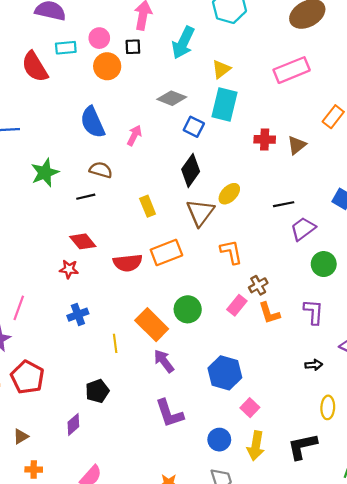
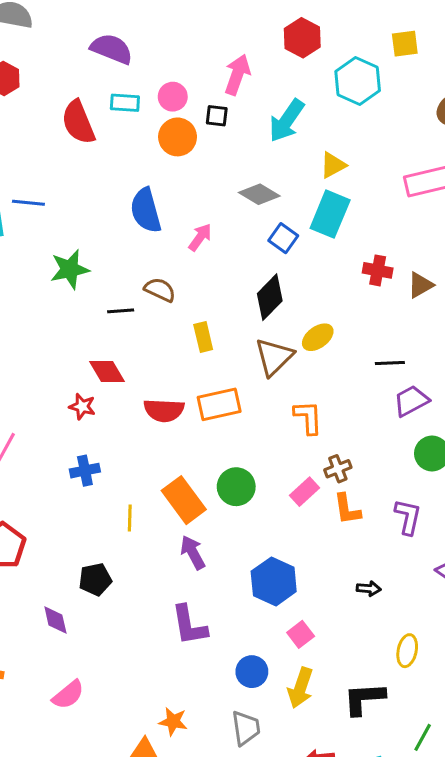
brown semicircle: (101, 170) -> (160, 290), moved
black arrow: (314, 365) -> (369, 589), moved
purple diamond: (73, 424) -> (55, 620), turned -70

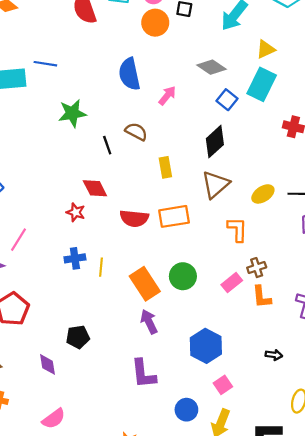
black line: (121, 311) -> (107, 145), turned 72
yellow ellipse: (318, 337) -> (263, 194), moved
yellow line: (130, 518) -> (101, 267), moved

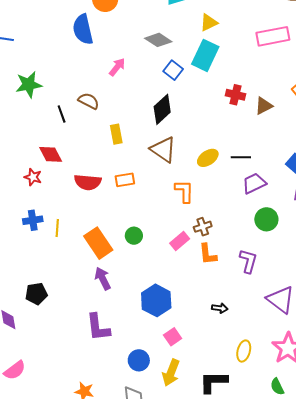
blue semicircle: (129, 74) -> (83, 29), moved
brown triangle: (215, 185) -> (163, 150), turned -44
orange rectangle: (174, 216) -> (125, 180), size x0.7
green circle: (183, 276) -> (134, 236), size x0.7

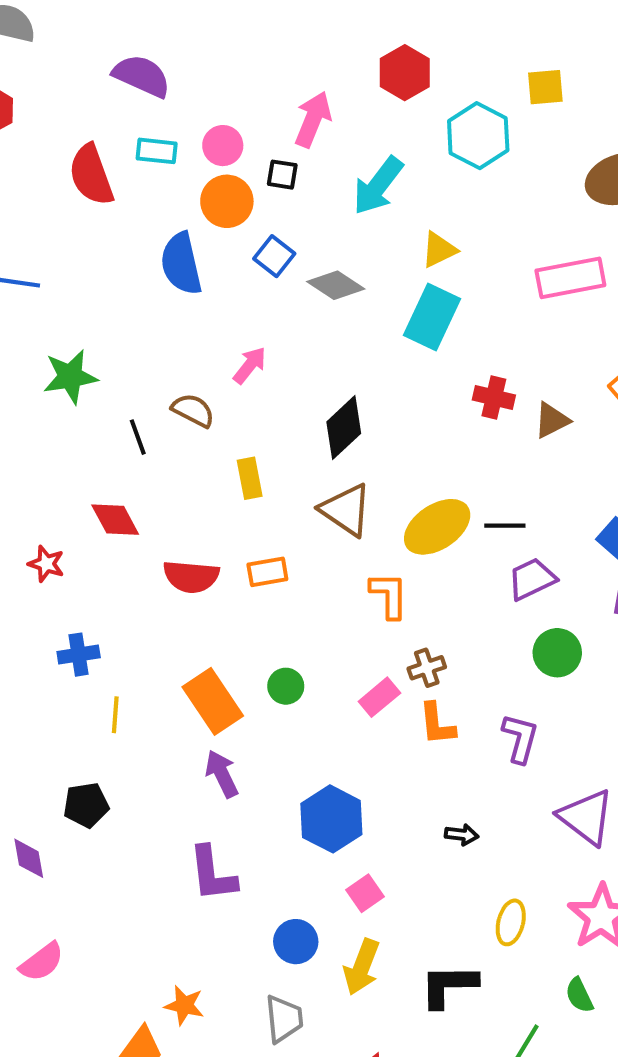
pink arrow: (117, 67) -> (250, 365), moved
blue square: (173, 70) -> (274, 256), moved
yellow ellipse: (208, 158) -> (437, 527), size x1.5
red star: (33, 177) -> (46, 564), moved
yellow line: (57, 228) -> (115, 715), moved

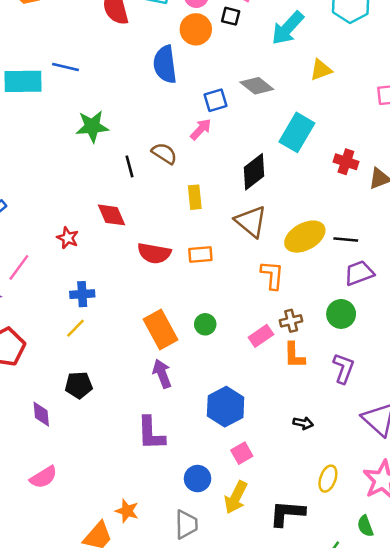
blue square: (274, 256) -> (216, 100), moved, turned 30
cyan rectangle: (432, 317) -> (297, 132), moved
green circle: (557, 653) -> (341, 314), moved
yellow line: (115, 715) -> (75, 328), moved, turned 35

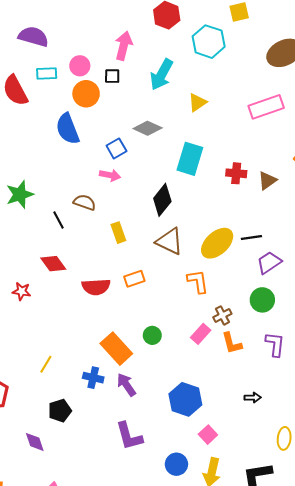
pink arrow: (201, 129) -> (110, 175), turned 72
blue cross: (82, 294) -> (93, 378), moved, turned 30

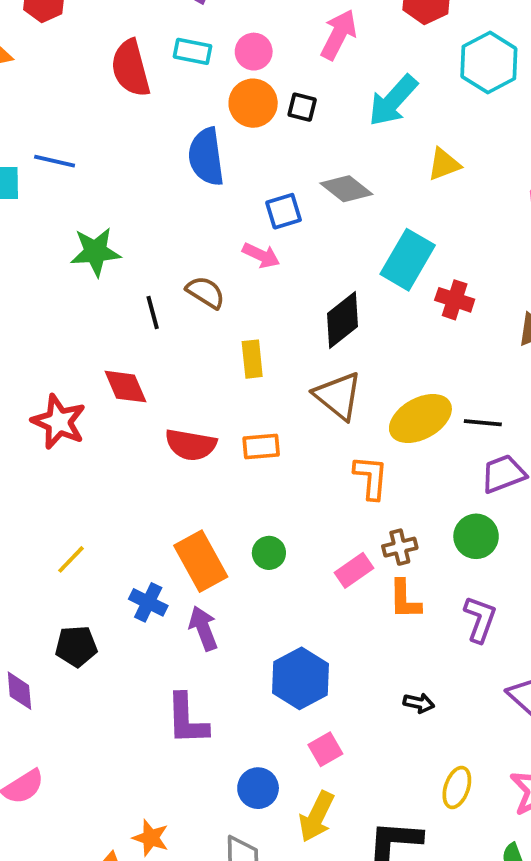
black square: (112, 76) -> (302, 107), moved
red cross: (236, 173) -> (455, 300), moved
red star: (22, 291) -> (59, 422), size x1.6

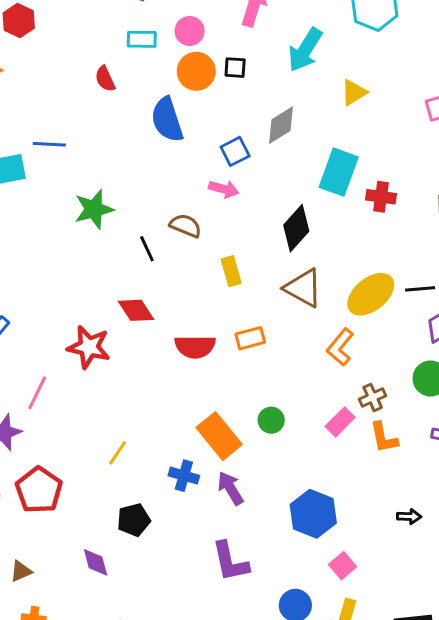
red semicircle: (131, 68) -> (105, 79), moved, size x0.6
gray diamond: (346, 189) -> (281, 125), turned -60
orange L-shape: (371, 477) -> (340, 347), turned -135

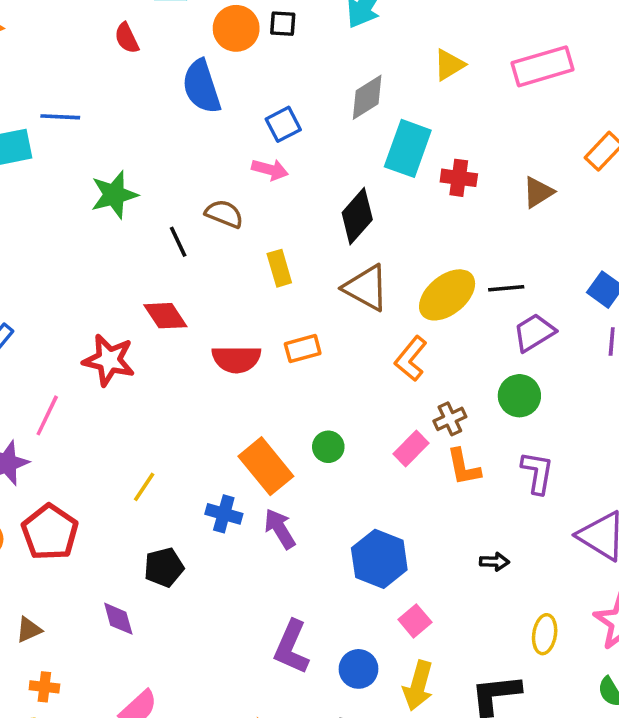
yellow triangle: (354, 92) -> (449, 65), moved
gray diamond: (281, 125) -> (367, 97), moved
purple L-shape: (230, 562) -> (292, 647), moved, turned 36

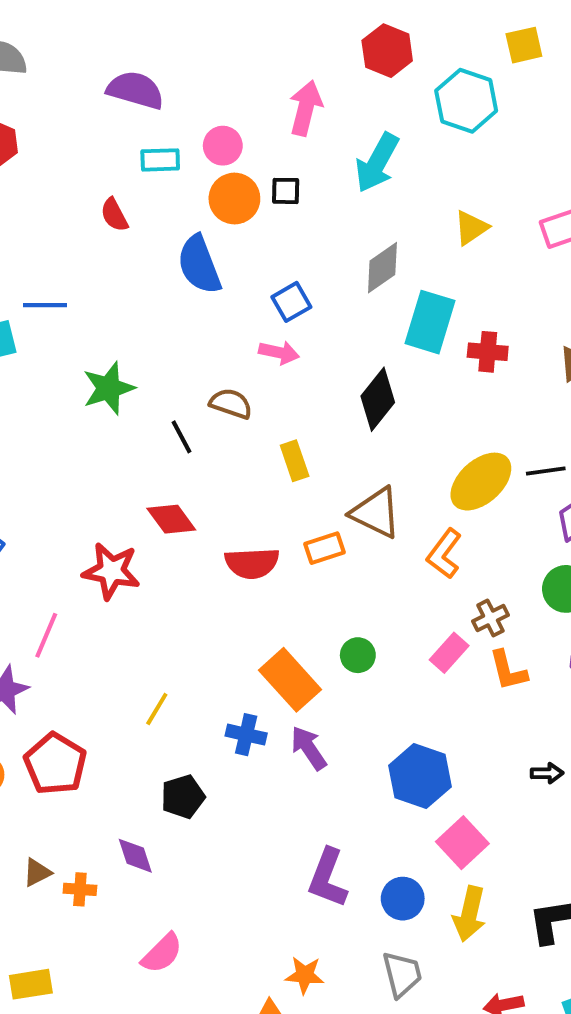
brown triangle: (366, 288) -> (376, 513), moved
pink square: (415, 621) -> (462, 843), size x1.4
orange cross: (44, 687) -> (80, 889), moved

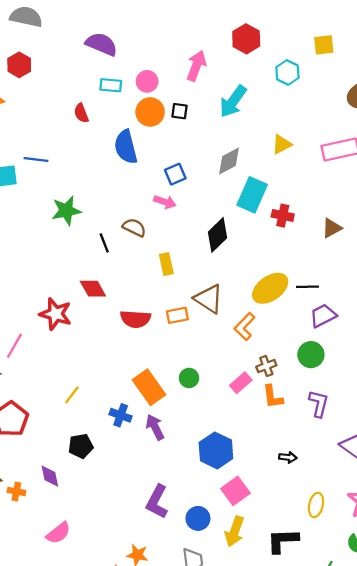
cyan hexagon: (466, 101) -> (287, 72), size x0.7

